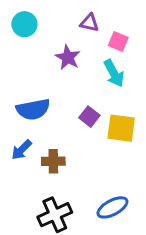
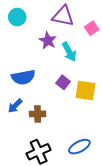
purple triangle: (89, 23) -> (63, 16), size x1.6
pink square: (118, 42) -> (92, 28), moved, turned 32
cyan arrow: (114, 73) -> (69, 52), moved

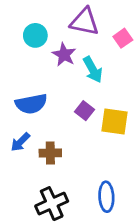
cyan circle: (17, 17) -> (35, 35), moved
blue ellipse: (79, 147) -> (106, 197), turned -65

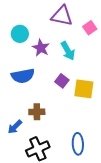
cyan circle: (35, 35) -> (20, 34), moved
purple star: (64, 55) -> (41, 48), moved
blue arrow: (20, 142) -> (15, 127), moved

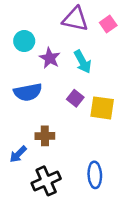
pink square: (90, 28) -> (108, 24), moved

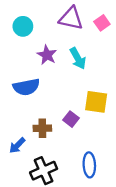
cyan circle: (24, 41) -> (23, 26), moved
purple square: (75, 98) -> (71, 119), moved

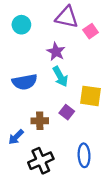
pink square: (102, 23) -> (91, 31), moved
purple star: (47, 55) -> (56, 52), moved
cyan arrow: (78, 58) -> (60, 77), moved

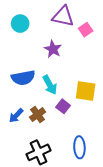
cyan arrow: (60, 77) -> (50, 85), moved
brown cross: (40, 121) -> (38, 115), turned -35
blue arrow: (16, 137) -> (16, 116), moved

